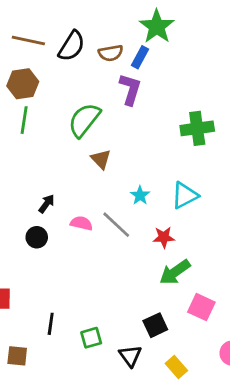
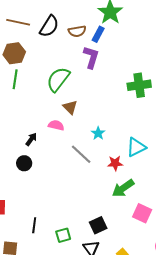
cyan triangle: (185, 195) -> (136, 147), moved
pink semicircle: (81, 223) -> (56, 125), moved
black square: (155, 325) -> (98, 225), moved

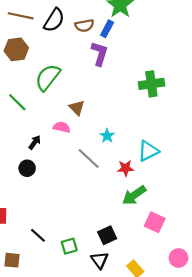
green line: (15, 79) -> (17, 102), moved, turned -54
green semicircle: (58, 79) -> (48, 77), moved
black line: (34, 225) -> (38, 235), turned -56

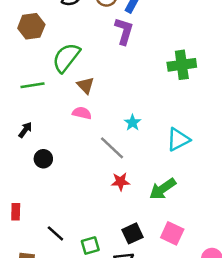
green line: (17, 102) -> (33, 85), turned -54
brown triangle: (77, 108) -> (86, 85), moved
black arrow: (35, 142) -> (25, 130), moved
red star: (125, 168) -> (120, 182), moved
pink square: (155, 222) -> (172, 233), moved

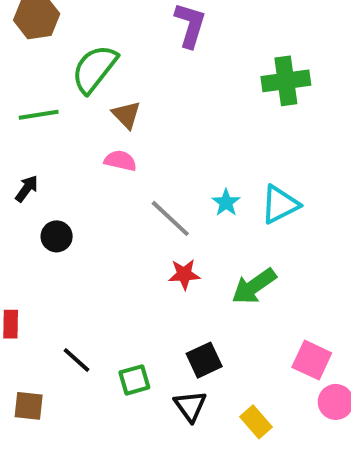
cyan star: (132, 123) -> (226, 203), moved
pink square: (172, 233) -> (312, 360), moved

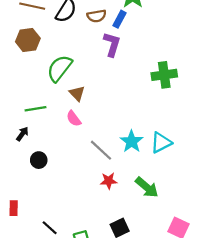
green line: (39, 115) -> (35, 109), moved
pink semicircle: (120, 161) -> (74, 119), turned -140
cyan star: (226, 203) -> (132, 141), size x1.5
green arrow: (254, 286) -> (147, 187), turned -105

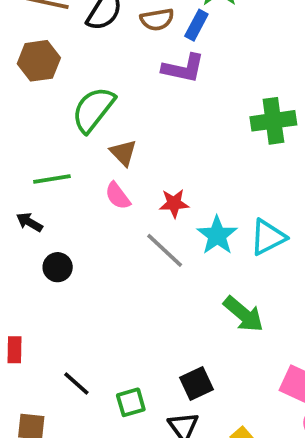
purple L-shape: (112, 44) -> (183, 68), turned 85
black arrow: (22, 134) -> (29, 222), turned -96
red star: (109, 181) -> (174, 203), moved

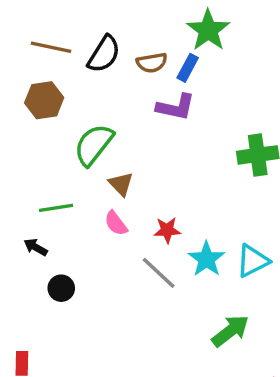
green arrow: (243, 314) -> (230, 331), turned -78

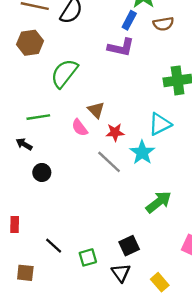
brown semicircle: (152, 63) -> (163, 24), moved
brown triangle: (121, 184) -> (96, 110), moved
cyan triangle: (253, 261) -> (160, 124), moved

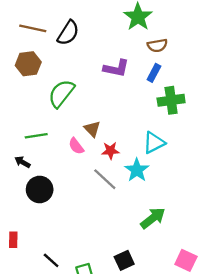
blue rectangle: (129, 20) -> (154, 73), moved
black circle: (42, 172) -> (40, 189), size x1.5

